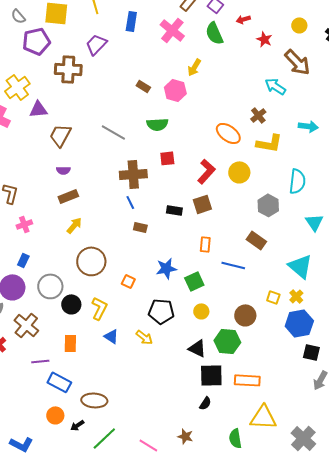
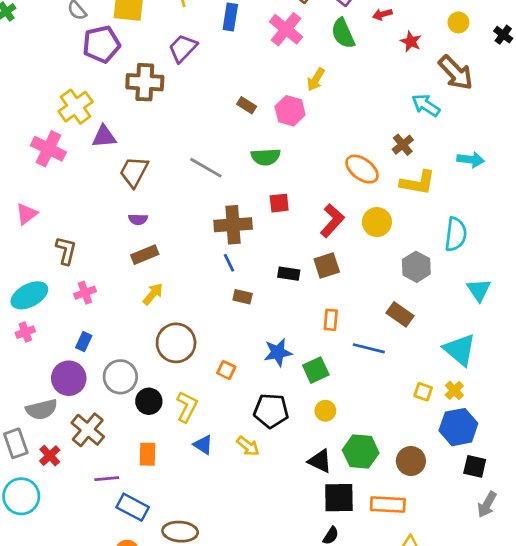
brown circle: (245, 315) -> (411, 461), moved

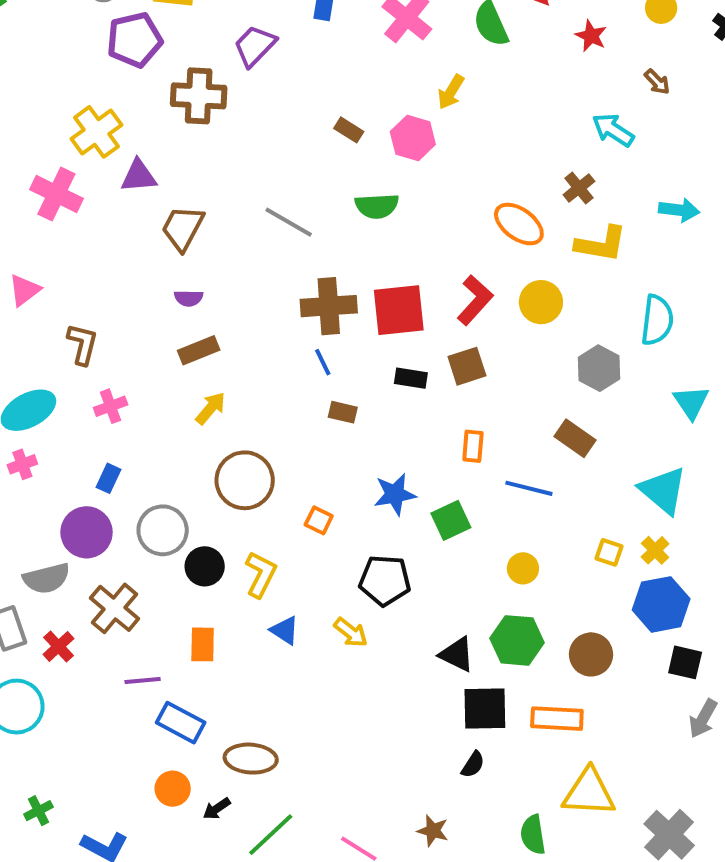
brown arrow: (456, 73) -> (657, 82), size x0.5
red square: (279, 203) -> (399, 310), moved, size x1.8
yellow circle: (325, 411) -> (523, 568), moved

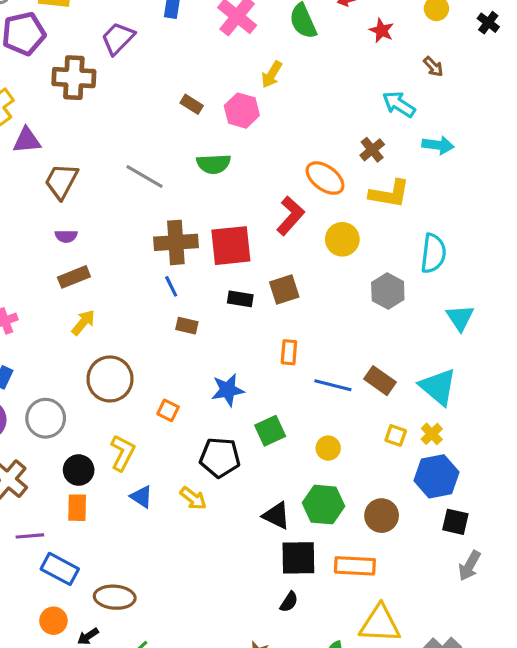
cyan arrow: (679, 210) -> (438, 145), moved
red L-shape: (475, 300) -> (291, 216), moved
brown rectangle: (575, 438) -> (380, 381), moved
green square: (451, 520) -> (270, 431), moved
black circle: (205, 566) -> (79, 470), moved

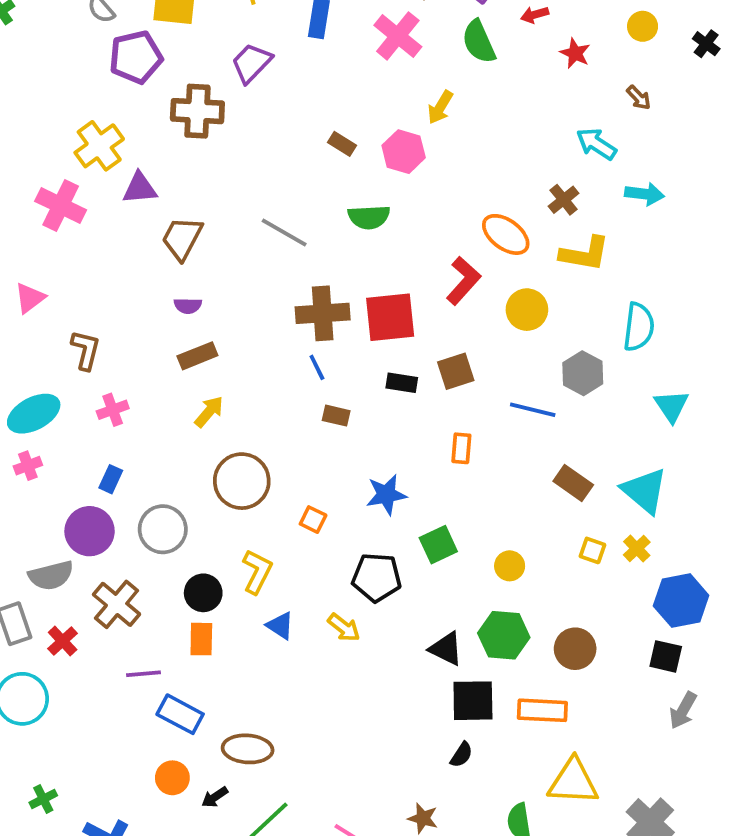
blue line: (333, 385) -> (533, 410), moved
blue hexagon: (436, 476) -> (681, 601), moved

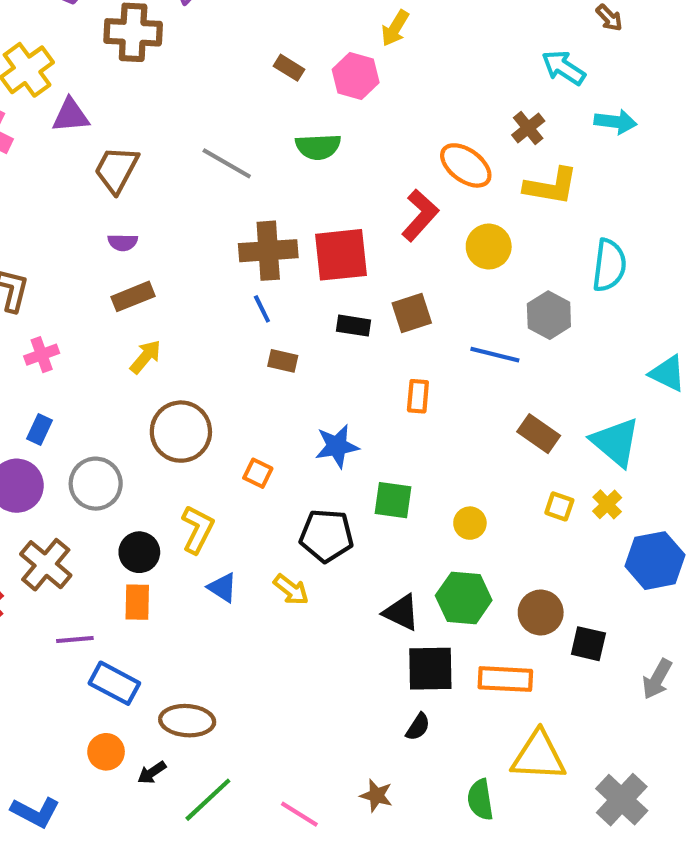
cyan triangle: (671, 406) -> (667, 373), moved, turned -30
green square: (438, 545) -> (393, 500), turned 33
black square: (666, 656) -> (588, 644), moved

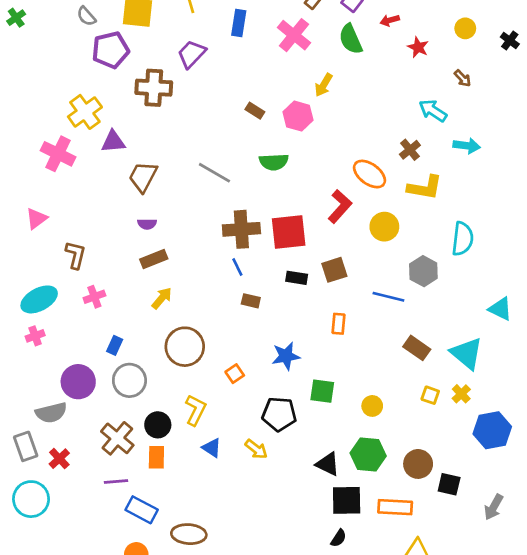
blue rectangle: (40, 430) -> (115, 345), moved
orange square: (258, 473) -> (235, 374), turned 30
brown cross: (46, 565) -> (117, 438), moved

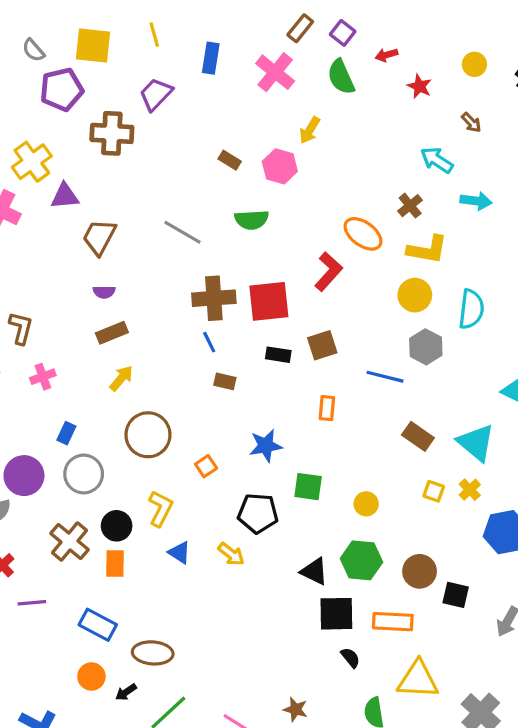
yellow circle: (384, 227) -> (415, 295), moved
purple line: (116, 482) -> (32, 603), moved
black semicircle: (338, 538) -> (350, 658), moved, turned -72

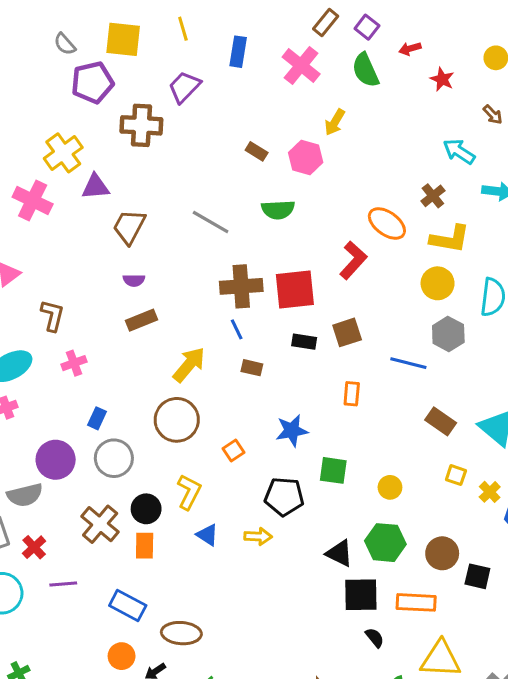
yellow arrow: (121, 378) -> (189, 365), moved, size x1.4
yellow cross: (470, 490) -> (490, 492), moved
yellow arrow: (231, 554) -> (258, 536), turned -36

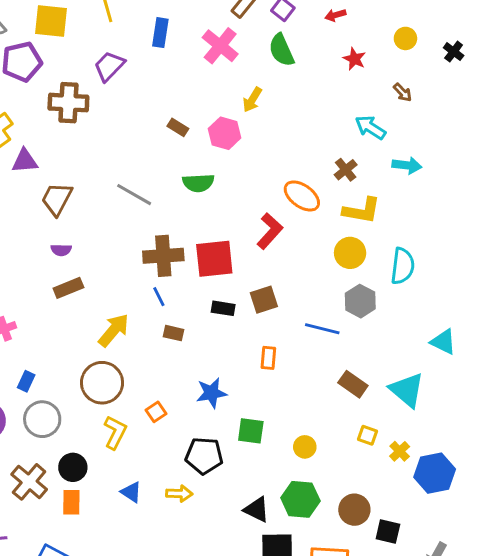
red arrow: (410, 49) -> (335, 15), moved
yellow L-shape: (189, 492) -> (115, 432), moved

